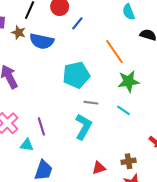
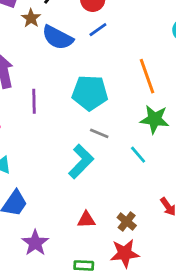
blue line: (77, 23) -> (98, 30), moved
purple line: (41, 126) -> (34, 101), moved
brown cross: (129, 161) -> (127, 221), turned 32

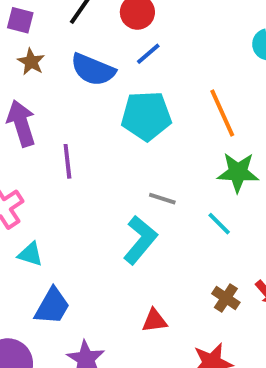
brown star: (31, 18) -> (31, 62), moved
cyan pentagon: (90, 93) -> (146, 116), moved
brown cross: (127, 221) -> (226, 298), moved

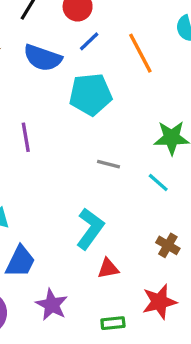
orange line: (222, 113) -> (140, 53), moved
cyan L-shape: (140, 240) -> (90, 229), moved

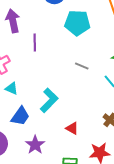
cyan L-shape: (90, 229) -> (49, 100), moved
red triangle: (108, 268) -> (72, 128), turned 32

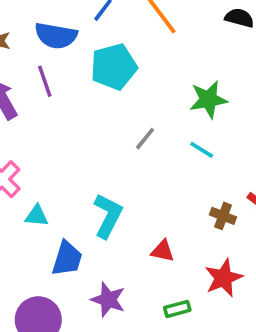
purple line: (35, 43) -> (45, 81), moved
gray line: (82, 66) -> (145, 139), turned -56

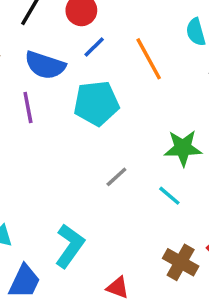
brown cross: (223, 216) -> (181, 262), size x1.4

